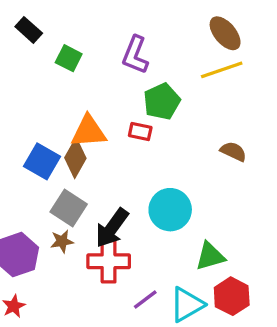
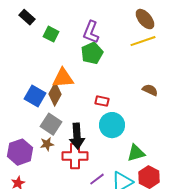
green pentagon: (162, 101) -> (92, 53), moved
red rectangle: (140, 131) -> (102, 101), moved
black arrow: (112, 228) -> (77, 136), turned -40

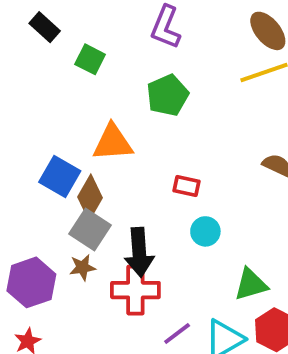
purple L-shape: (91, 32) -> (166, 27), moved
brown diamond: (55, 94) -> (90, 197), moved
cyan circle: (112, 125) -> (205, 231), size x0.6

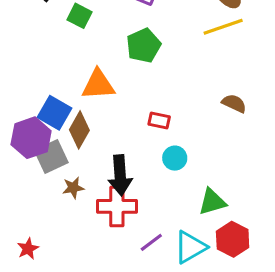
gray square: (90, 230) -> (51, 156), moved, turned 32
purple hexagon: (31, 282) -> (31, 138), moved

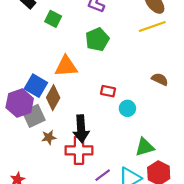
cyan circle: (175, 158) -> (127, 108), moved

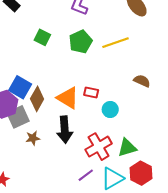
green square: (53, 19) -> (42, 37), moved
yellow line: (152, 26) -> (116, 43), moved
orange triangle: (66, 66) -> (68, 98), moved, turned 35
red cross: (79, 150) -> (99, 147), moved, turned -30

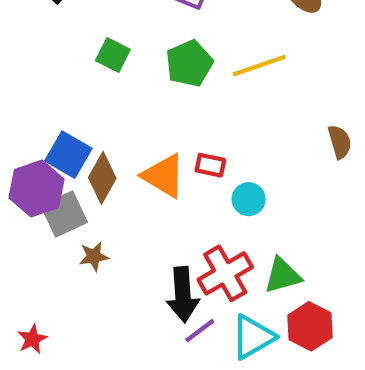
brown semicircle: (142, 81) -> (340, 142), moved, turned 49
black arrow: (65, 130) -> (183, 295), moved

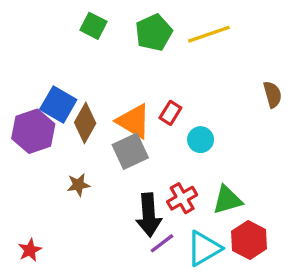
red rectangle: (210, 165) -> (170, 113), turned -70
gray square: (64, 214) -> (130, 151), moved
red cross: (225, 273) -> (182, 198), size x0.7

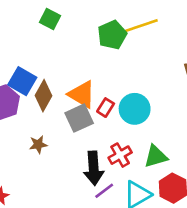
green pentagon: (154, 33) -> (112, 35), moved
red rectangle: (170, 113) -> (106, 108), moved
cyan circle: (201, 140) -> (135, 109), size x1.5

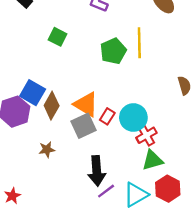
yellow line: (141, 26) -> (139, 43), turned -72
red cross: (120, 155) -> (146, 135), moved

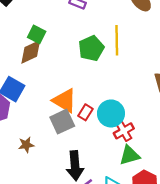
brown diamond: (52, 106) -> (31, 52), moved, turned 36

